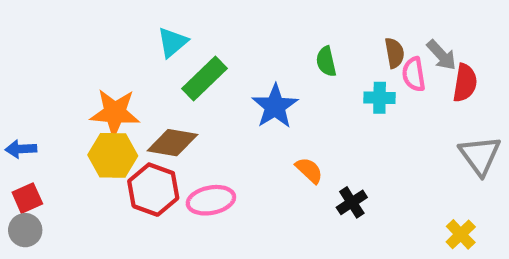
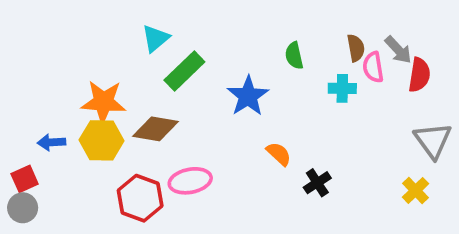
blue arrow: (21, 149) -> (51, 142), moved
red hexagon: (153, 190) -> (140, 198), moved
yellow cross: (461, 234) -> (416, 190), moved

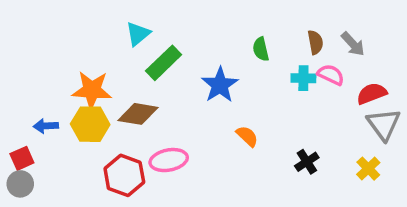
pink semicircle: (373, 67) -> (331, 75), moved, turned 124
red semicircle: (419, 75) -> (372, 93), moved, turned -120
black cross: (317, 183) -> (307, 162), moved

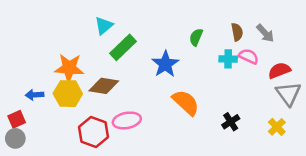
green semicircle: (261, 49) -> (196, 37), turned 36
orange semicircle: (247, 136) -> (186, 103), size x1.6

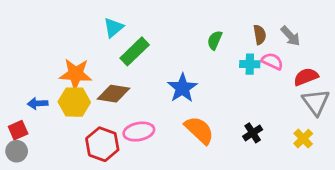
blue star: (165, 64) -> (182, 88), moved
orange semicircle: (186, 103) -> (199, 130), moved

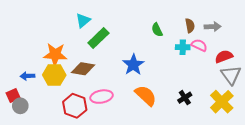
gray arrow: (291, 36) -> (213, 27), turned -49
green semicircle: (215, 40) -> (157, 30), turned -48
yellow cross: (303, 139) -> (222, 102), size x1.6
gray circle: (17, 151) -> (20, 106), moved

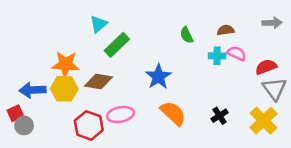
brown semicircle: (190, 26) -> (226, 30), turned -88
gray arrow: (213, 27) -> (272, 23), moved
blue arrow: (27, 76) -> (33, 90), size x1.5

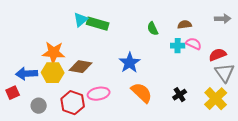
green rectangle: (117, 45) -> (98, 24), moved, turned 60
gray circle: (24, 125) -> (39, 106), moved

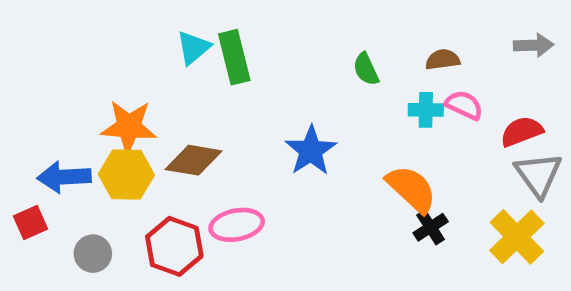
green rectangle: (98, 24) -> (234, 57), turned 60
orange semicircle: (142, 93) -> (411, 189), moved

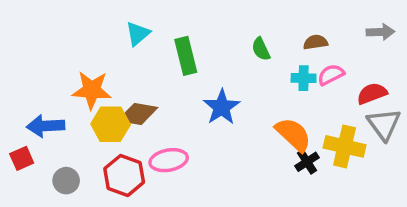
green rectangle: (234, 57) -> (186, 56), moved
pink semicircle: (464, 105) -> (331, 75), turned -52
yellow hexagon: (126, 175) -> (111, 124), moved
yellow cross: (517, 237) -> (345, 146), moved, turned -33

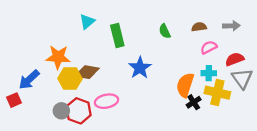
gray arrow: (380, 32) -> (231, 26), moved
cyan cross: (304, 78) -> (209, 73), moved
blue arrow: (46, 126) -> (29, 80), turned -40
orange semicircle: (293, 134) -> (185, 85), turned -115
gray circle: (66, 181) -> (61, 111), moved

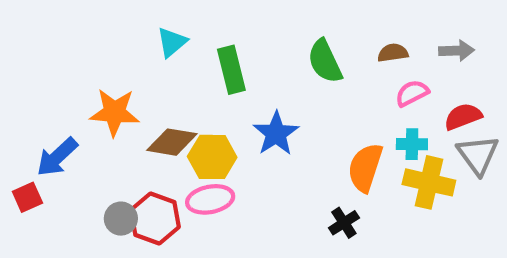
green semicircle: (165, 31) -> (325, 61), size x1.5
yellow hexagon: (70, 79) -> (212, 157), moved
black cross: (194, 102) -> (344, 223), moved

